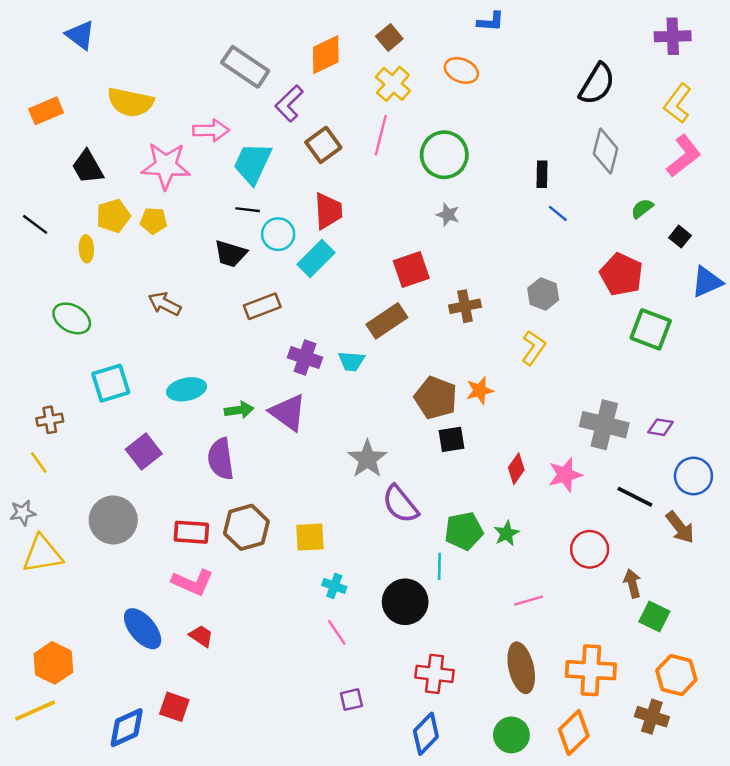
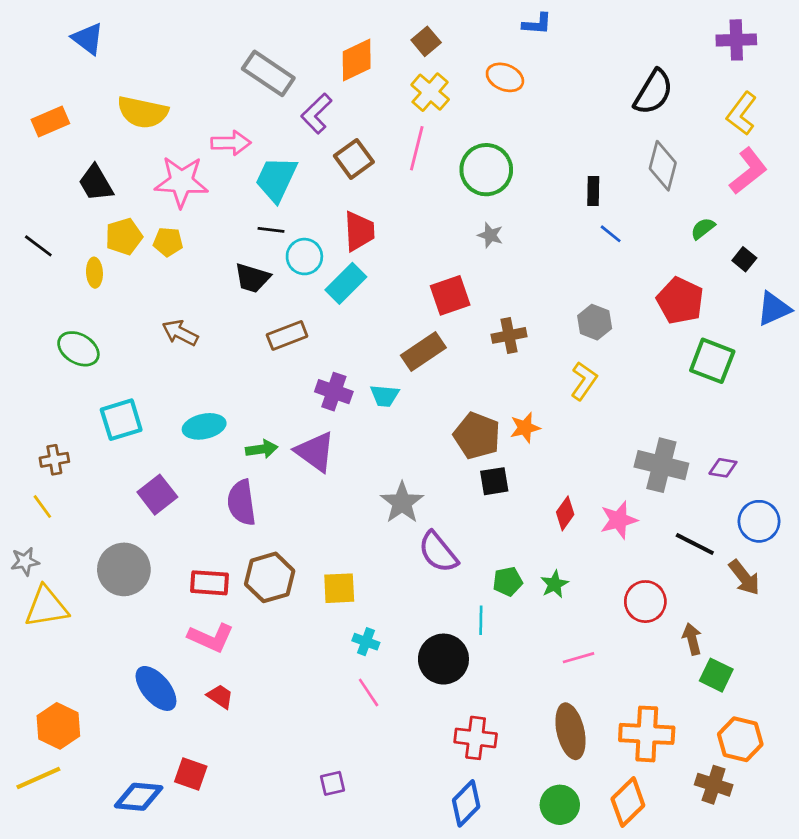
green pentagon: (464, 531) -> (508, 581), size x0.7
purple square: (351, 700) -> (332, 783), moved
blue diamond: (127, 728) -> (139, 797), turned 30

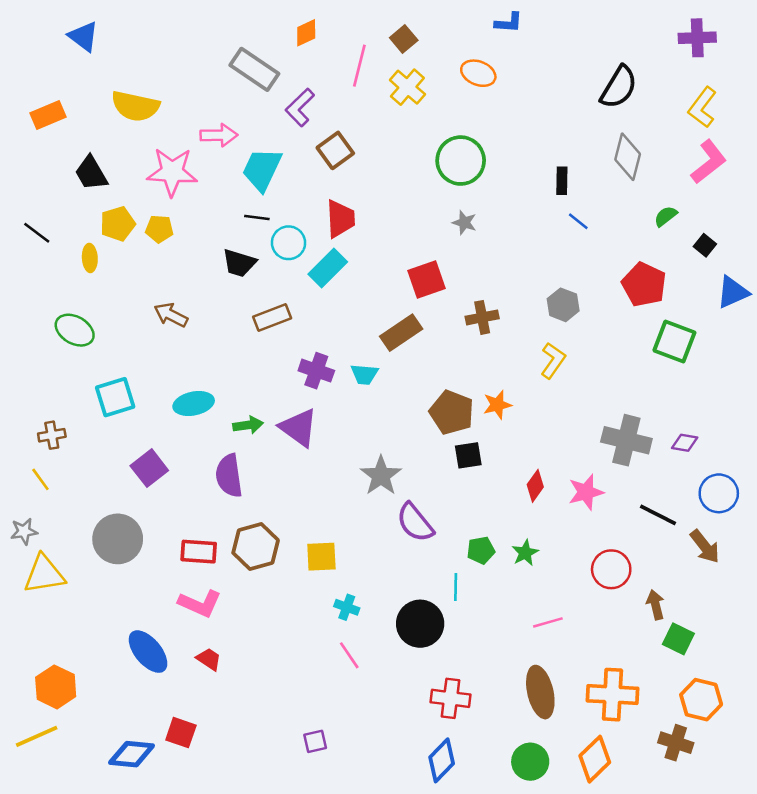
orange diamond: (357, 60) -> (306, 33), moved, size x0.7
pink line: (417, 148) -> (359, 66), moved

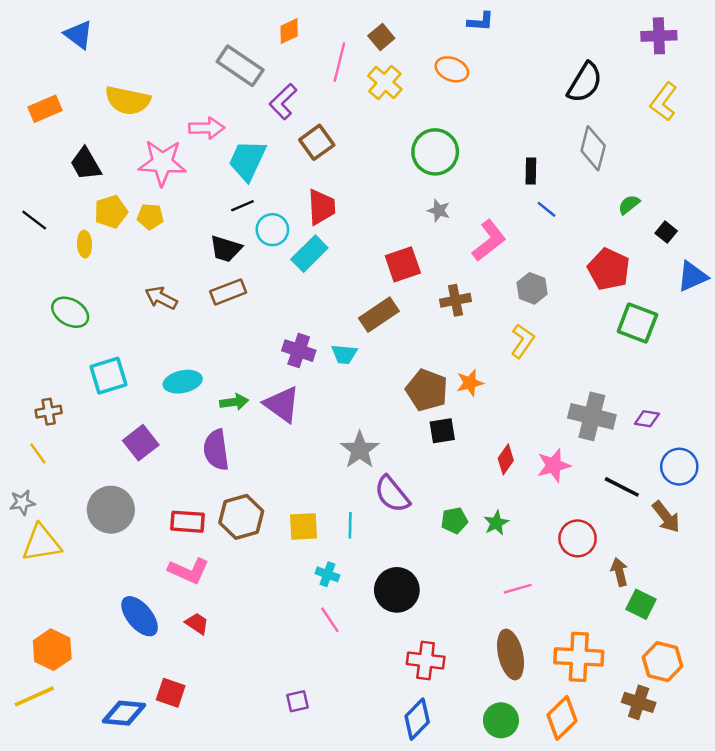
pink L-shape: (709, 162) -> (489, 240), moved
black line: (257, 217) -> (242, 206), turned -30
brown rectangle: (272, 317) -> (228, 292), moved
cyan line: (456, 587) -> (350, 525), moved

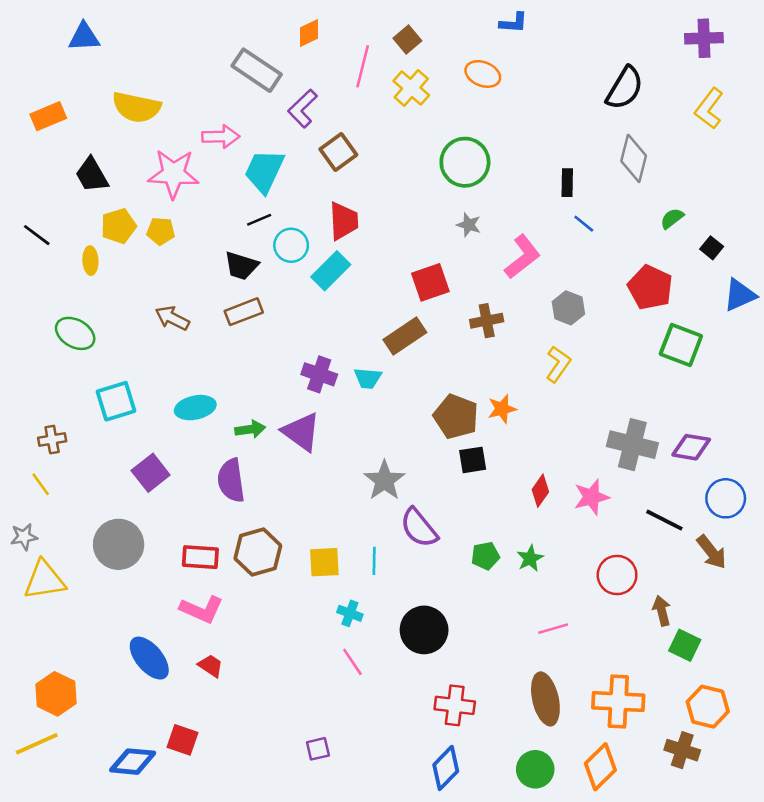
blue triangle: (79, 35) -> (84, 37), turned -40
purple diamond: (647, 419) -> (691, 447), size x1.4

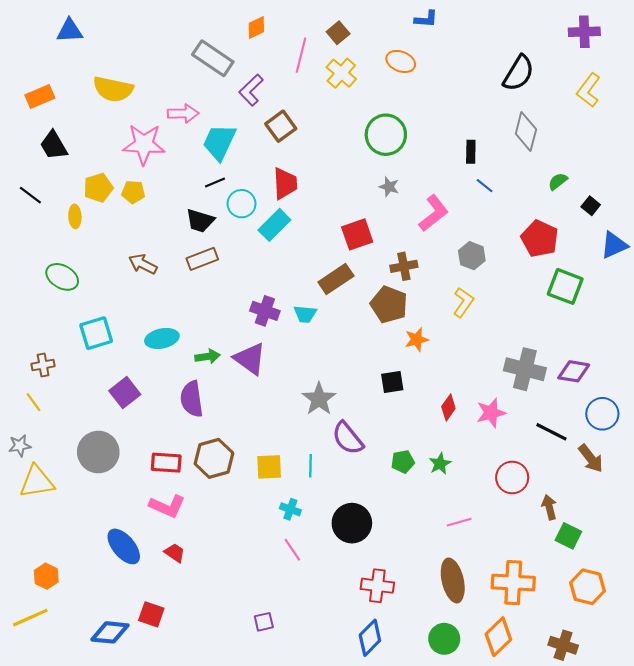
black trapezoid: (92, 175) -> (54, 145), moved
brown pentagon: (456, 417) -> (389, 304), moved
orange hexagon: (56, 694) -> (46, 576), size x0.7
brown cross: (682, 750) -> (563, 645), moved

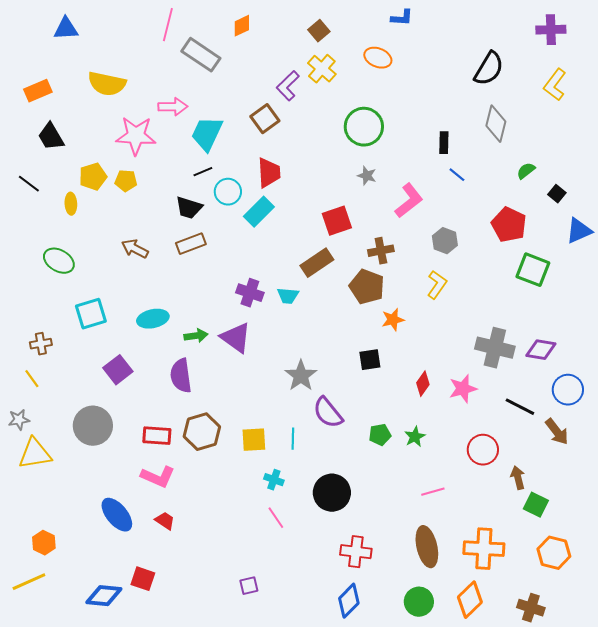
pink line: (301, 55) -> (168, 25), moved
purple L-shape: (251, 90) -> (288, 86), moved

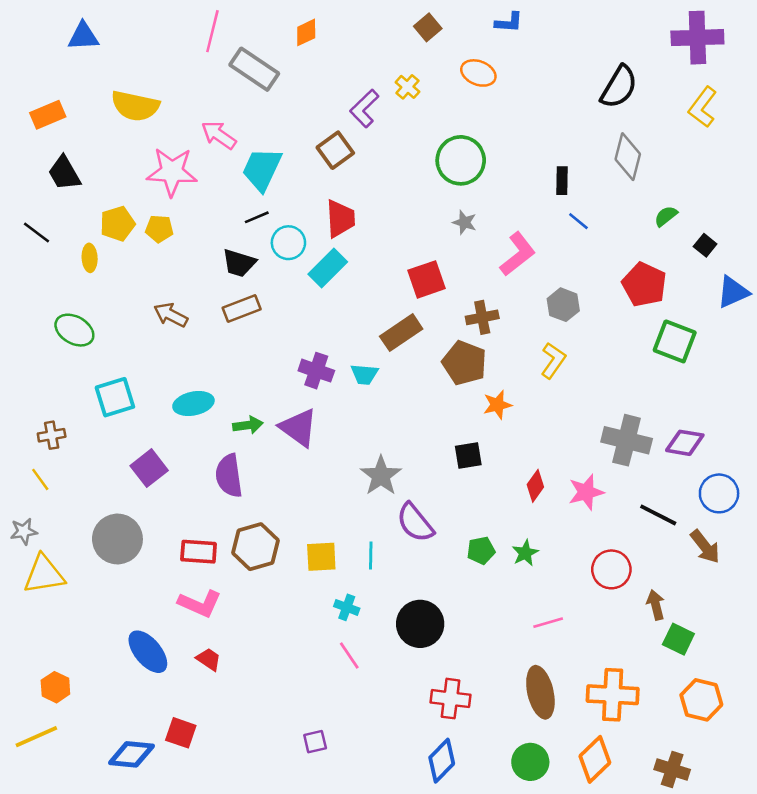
purple cross: (551, 30) -> (697, 38), size x1.4
brown square: (319, 31) -> (428, 27), moved
yellow cross: (322, 69) -> (407, 87), size x0.7
pink arrow: (173, 107) -> (219, 135), turned -144

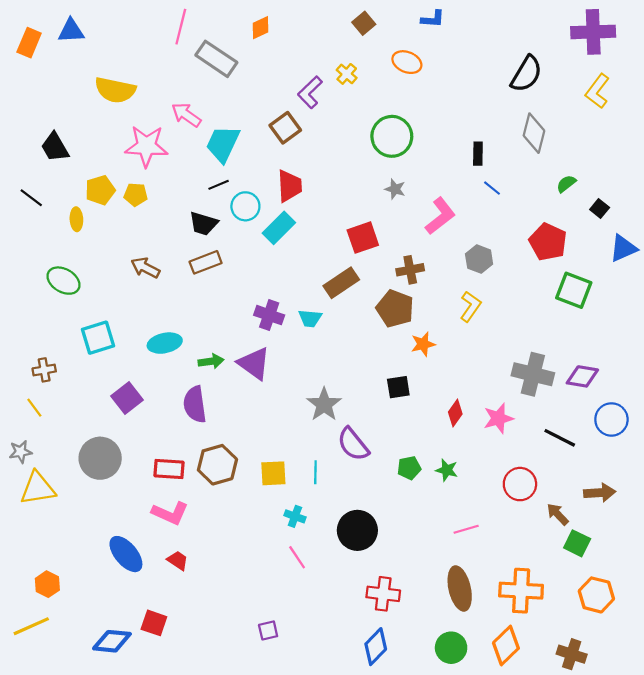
orange rectangle: (48, 115) -> (29, 43), moved, turned -44
brown arrow: (705, 547) -> (600, 493), moved, turned -56
green star: (525, 553) -> (447, 470), turned -30
brown arrow: (656, 605) -> (558, 514), turned -30

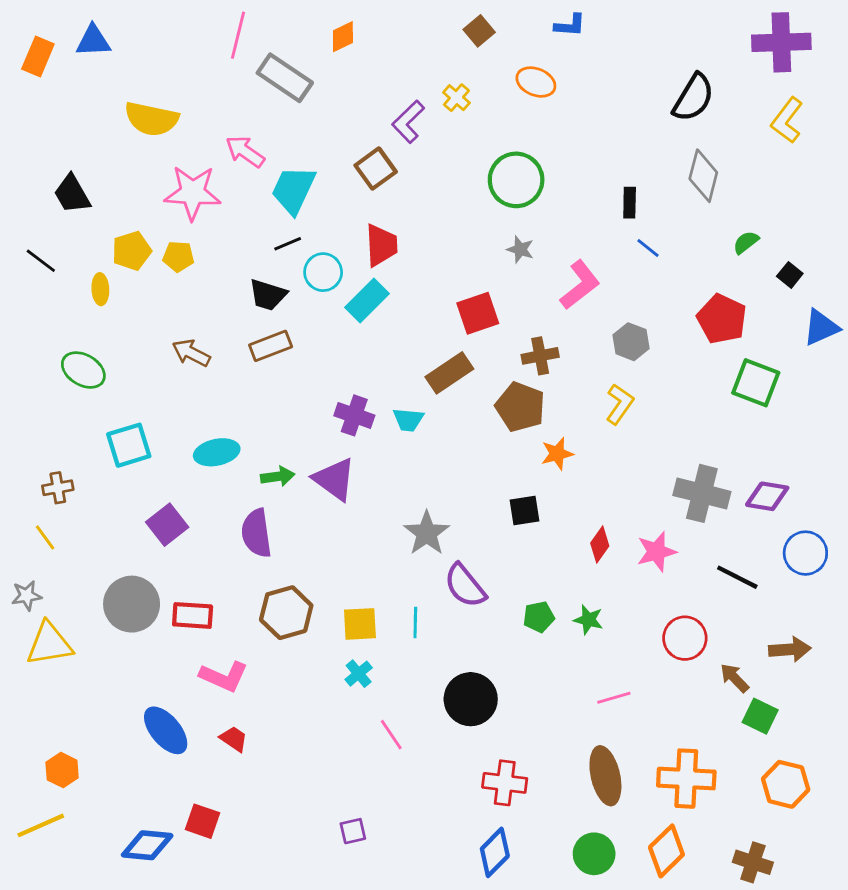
red rectangle: (169, 469) -> (193, 615), moved
cyan cross: (295, 516) -> (359, 674), moved, turned 30

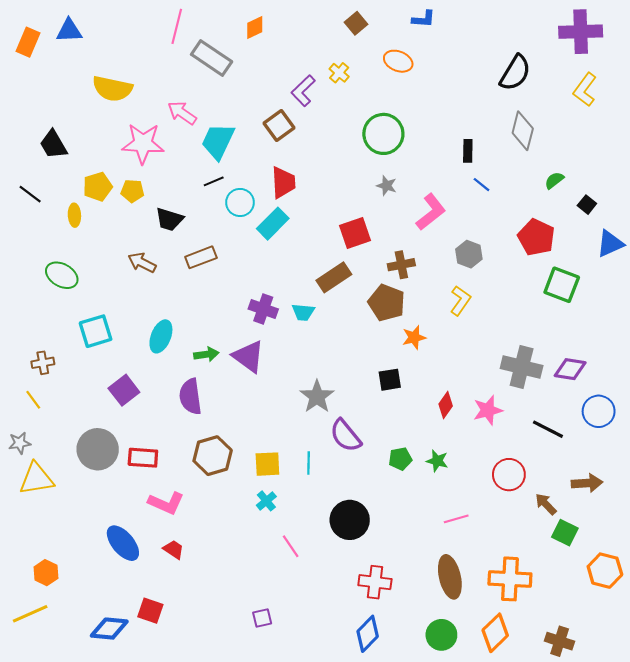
black trapezoid: (268, 295) -> (169, 219), moved
cyan ellipse: (217, 452) -> (161, 336), turned -56
orange hexagon: (786, 784) -> (605, 571), moved

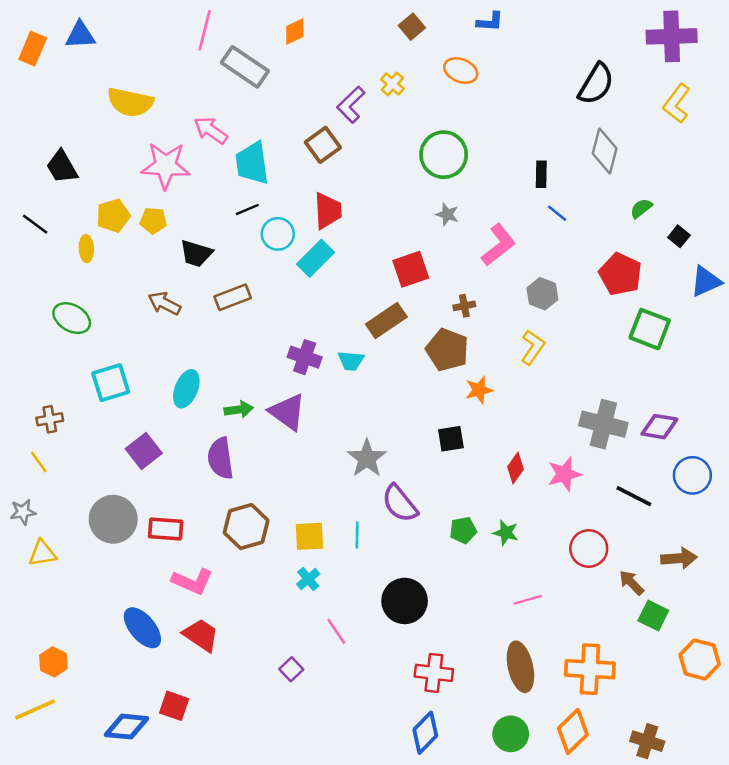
cyan trapezoid: (218, 141) -> (252, 163), turned -33
brown cross: (401, 265) -> (464, 306), size x0.7
yellow triangle: (36, 479) -> (42, 553), size x0.7
red trapezoid: (174, 549) -> (201, 635), size x1.5
purple square: (262, 618) -> (291, 669), moved, turned -30

